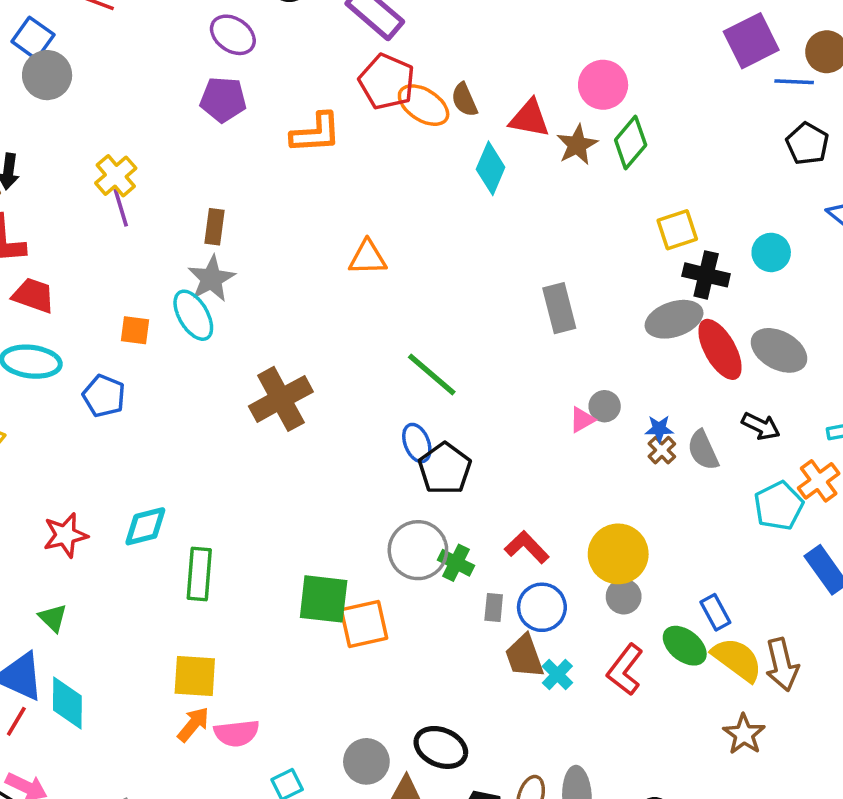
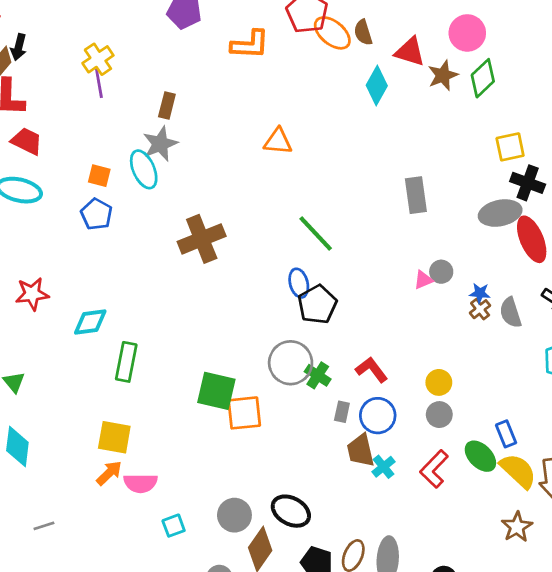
blue pentagon: (104, 396) -> (96, 214), moved
red star: (65, 535) -> (32, 294), moved
yellow circle: (618, 554) -> (439, 382), size x0.6

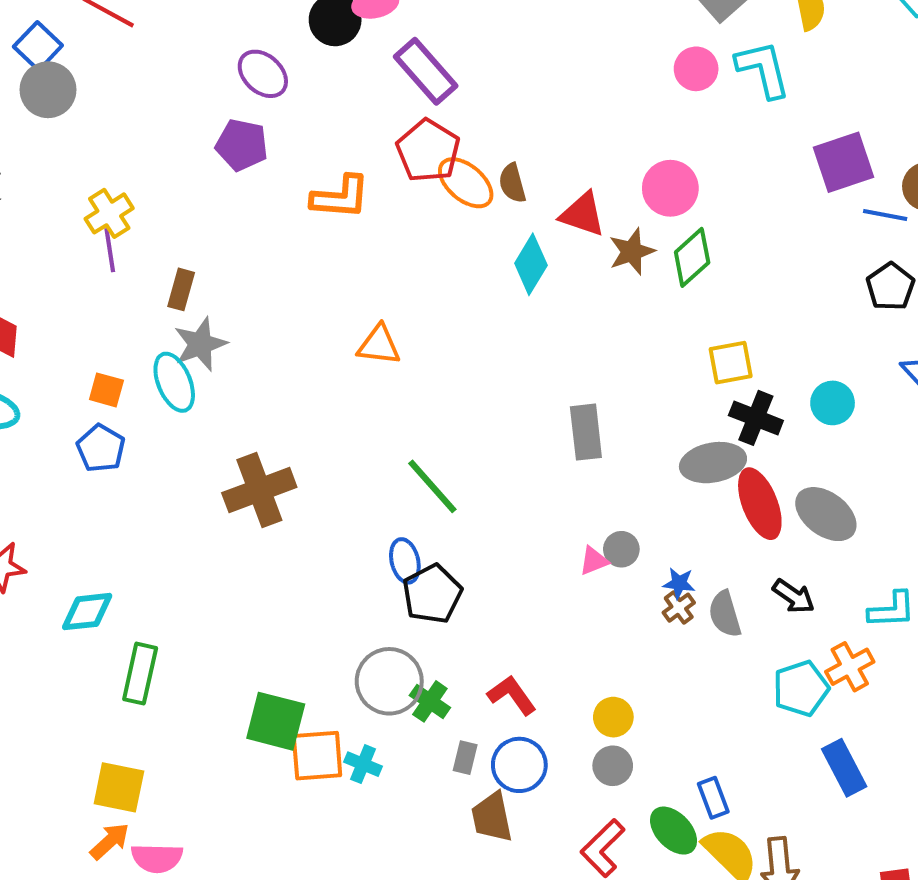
brown rectangle: (167, 106) -> (181, 289), moved
cyan cross: (383, 467) -> (363, 764), moved, turned -30

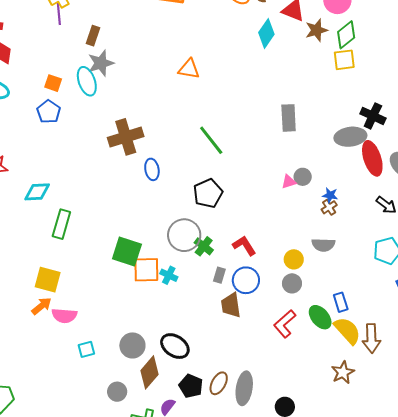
yellow square: (731, 363) -> (344, 60), moved
blue ellipse: (405, 561) -> (152, 169), moved
gray semicircle: (725, 614) -> (323, 245), moved, turned -75

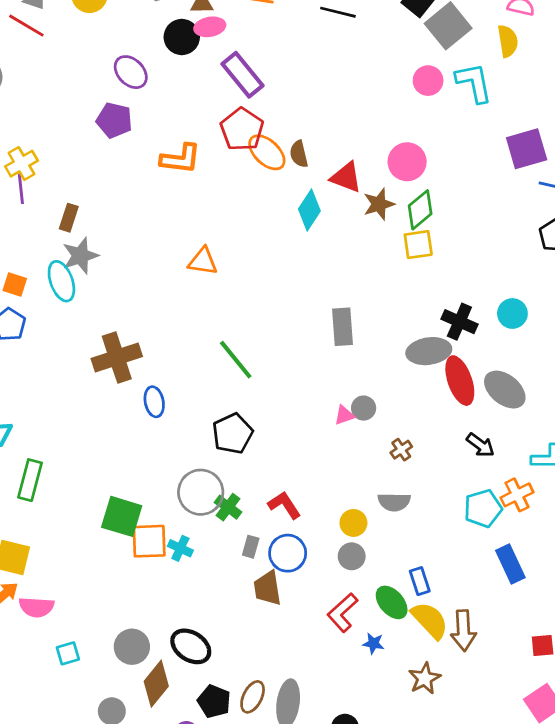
blue star: (330, 195) -> (373, 643), moved

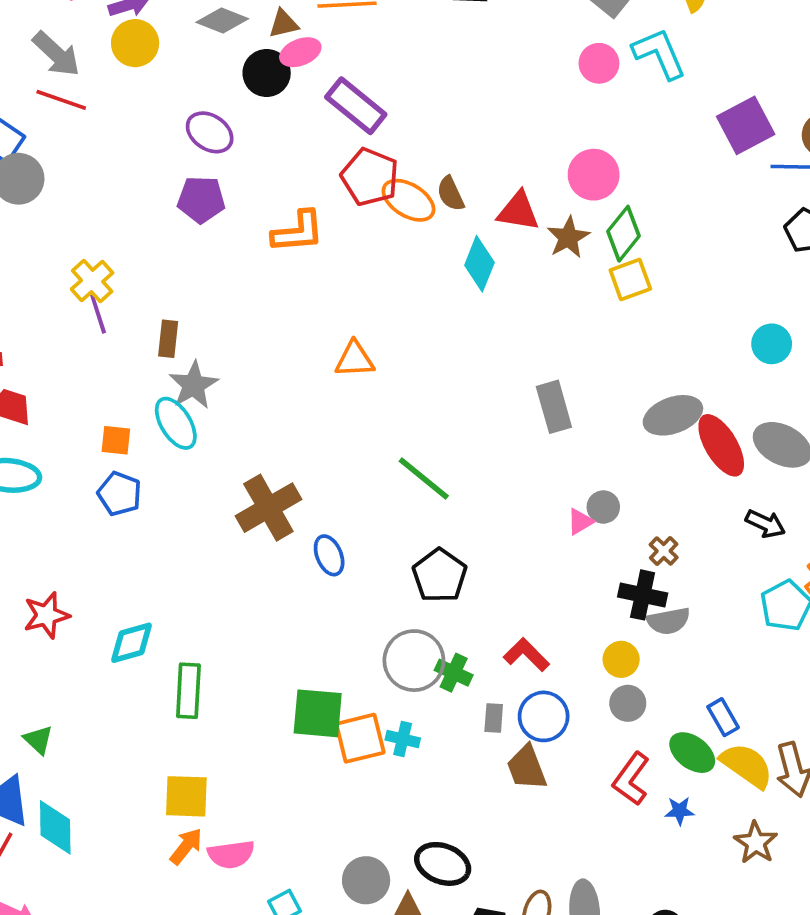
black cross: (459, 322) -> (643, 595), moved

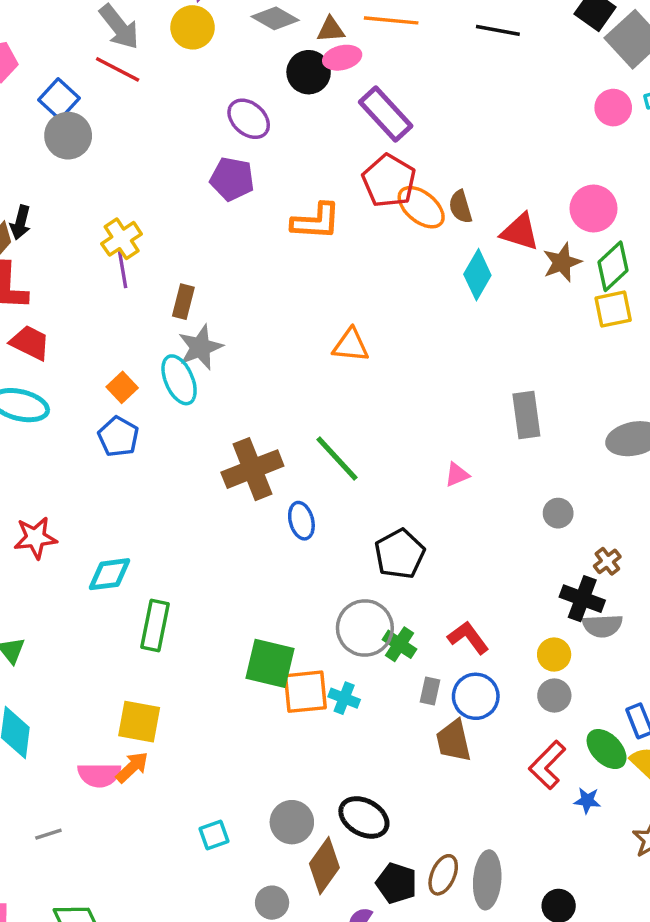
orange square: (116, 440) -> (122, 387), turned 32
green line: (424, 479) -> (337, 459), moved
pink triangle: (580, 522) -> (457, 475), moved
pink semicircle: (231, 854) -> (99, 775), moved

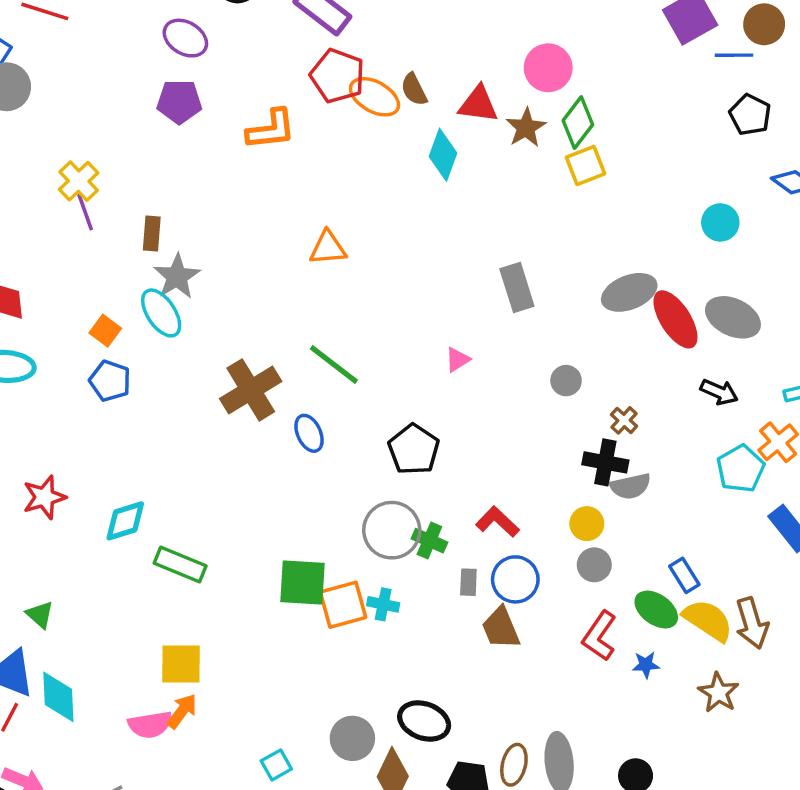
green rectangle: (155, 626) -> (180, 565), turned -69

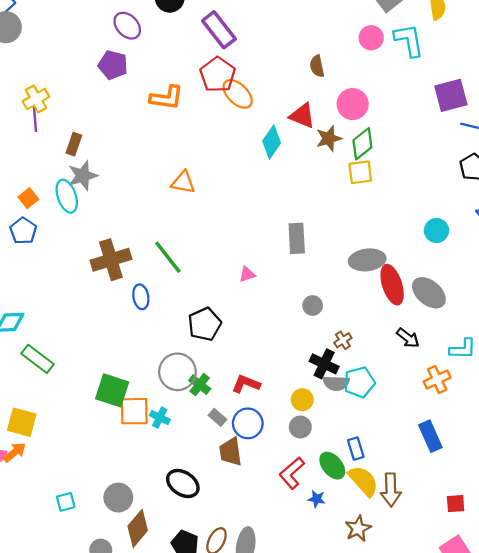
brown semicircle: (414, 89) -> (317, 66), moved
cyan pentagon: (741, 469) -> (359, 382), moved
red L-shape: (498, 522) -> (246, 384), turned -36
gray rectangle: (468, 582) -> (218, 417), turned -66
black ellipse: (424, 721) -> (183, 483), moved

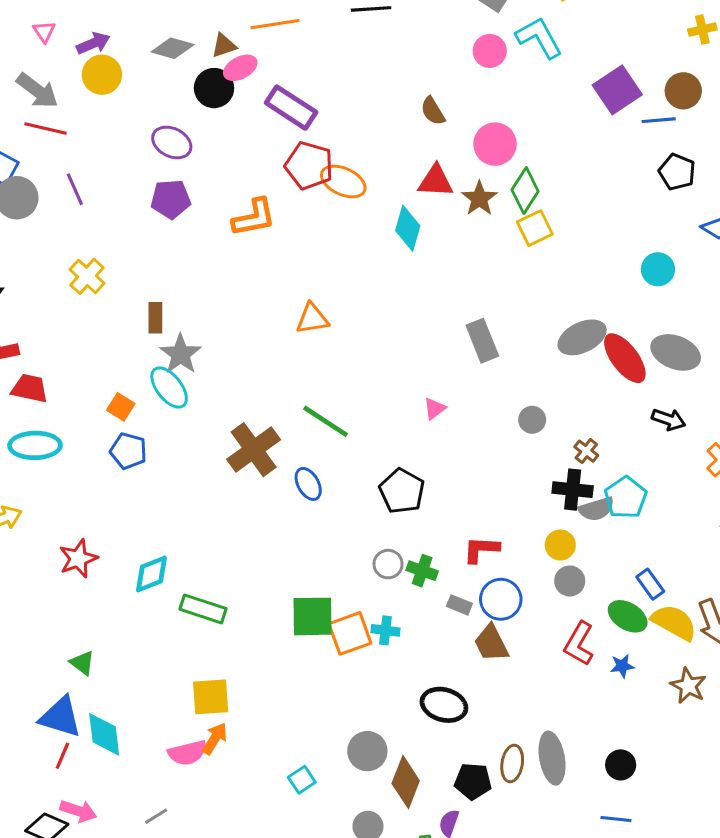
purple line: (35, 120) -> (75, 189), moved
gray circle: (177, 372) -> (388, 564), size x0.6

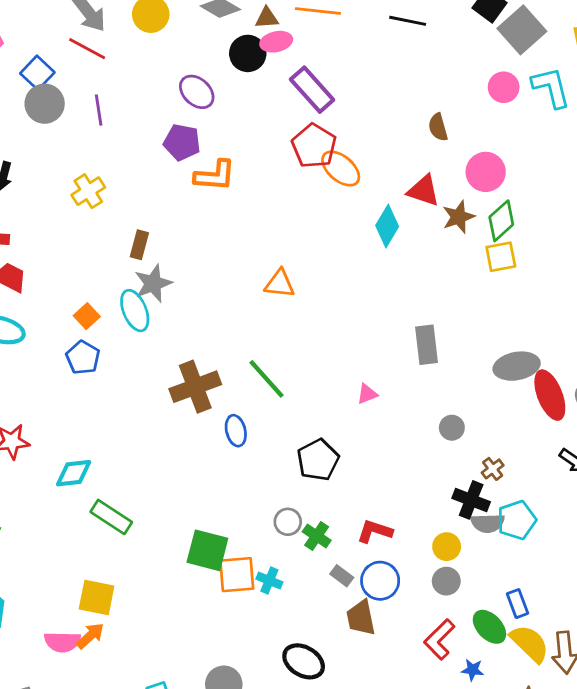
orange L-shape: (254, 218) -> (215, 176), moved

